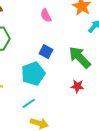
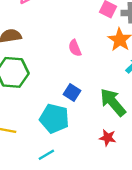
cyan pentagon: (33, 74) -> (54, 119), turned 30

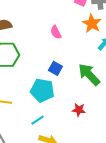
red star: (108, 138) -> (79, 110), moved

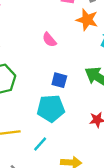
cyan line: (38, 120) -> (40, 144), moved

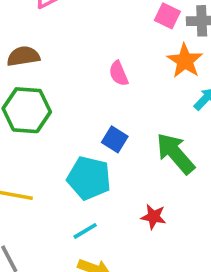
cyan line: (40, 144) -> (85, 231), moved

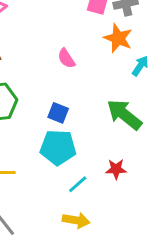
blue square: (115, 139) -> (58, 113), moved
cyan line: (85, 231) -> (78, 184), moved

